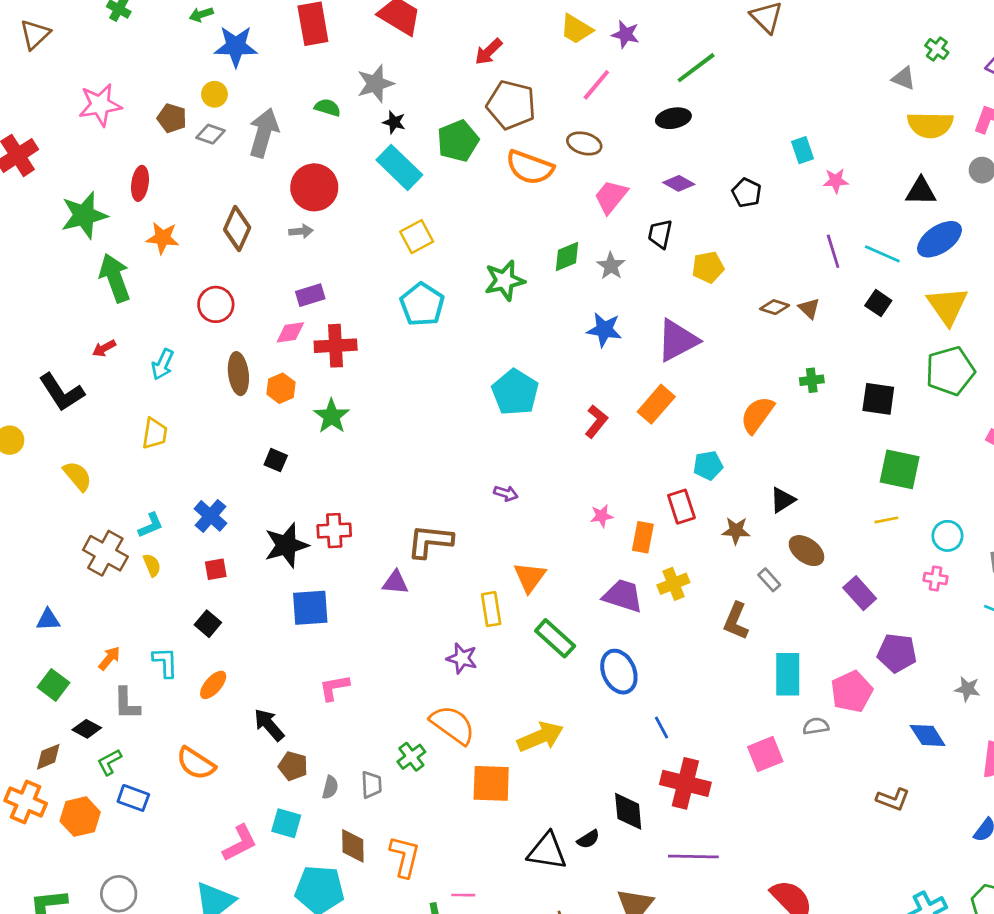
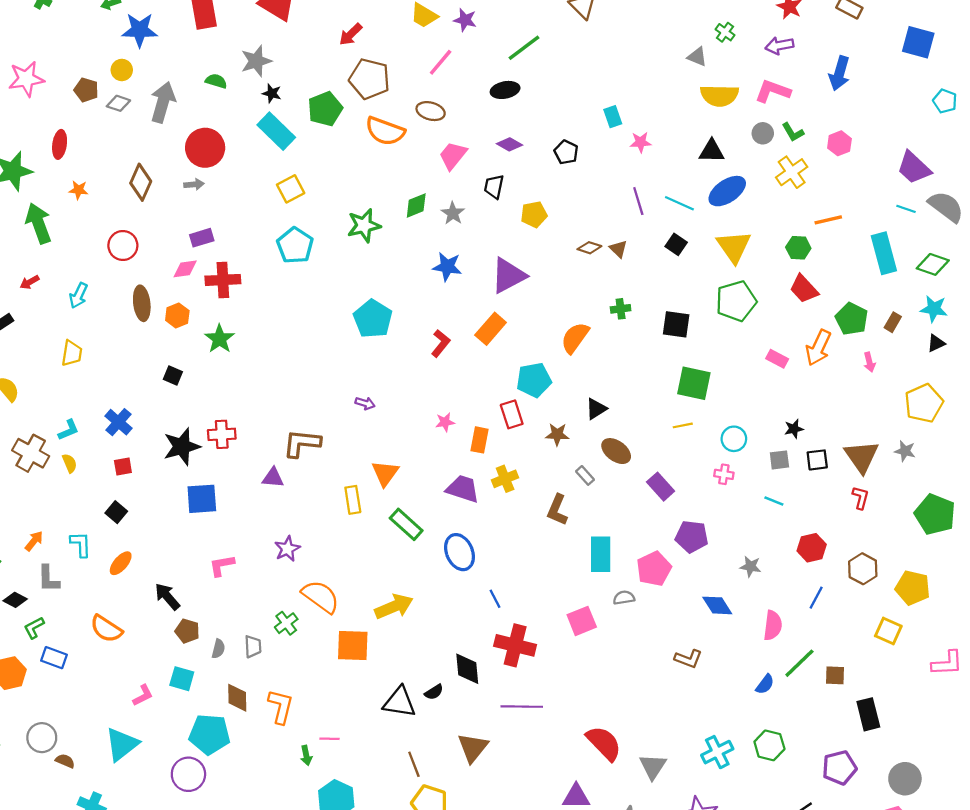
orange star: (163, 238) -> (78, 190), size x0.7
cyan pentagon: (708, 465) -> (534, 380), size x1.4
purple star: (462, 658) -> (287, 549), moved, turned 30
pink L-shape: (240, 843) -> (143, 695), size x0.7

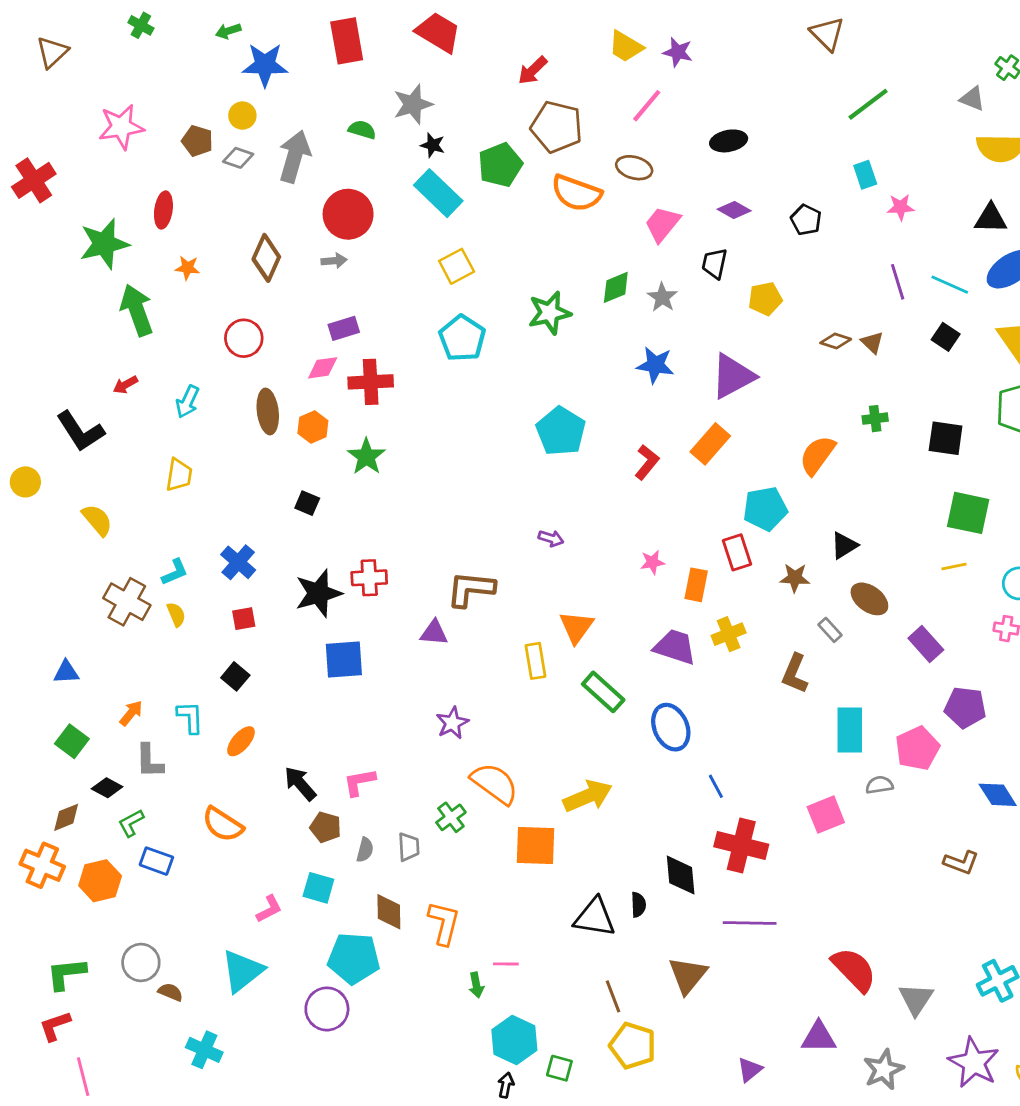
green line: (524, 48) -> (868, 104), moved
pink L-shape: (222, 565) -> (359, 782), moved
black semicircle: (434, 692) -> (638, 905), turned -60

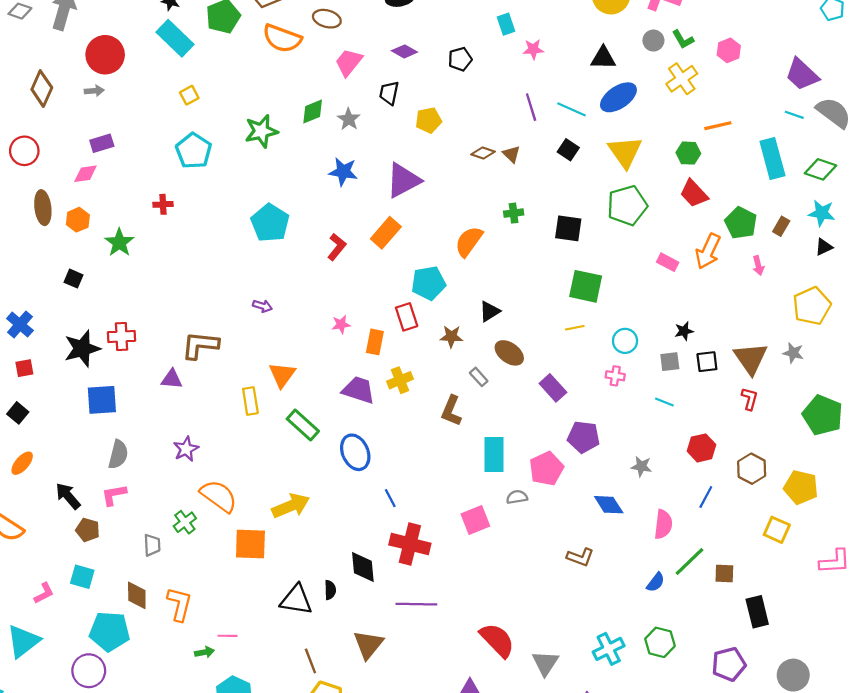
black pentagon: (806, 220) -> (460, 59), turned 30
yellow square: (457, 266) -> (189, 95), size x0.7
red cross: (371, 382) -> (163, 204), moved, size x0.6
gray semicircle: (365, 850) -> (118, 454), moved, size x1.5
green arrow: (476, 985) -> (205, 652), turned -90

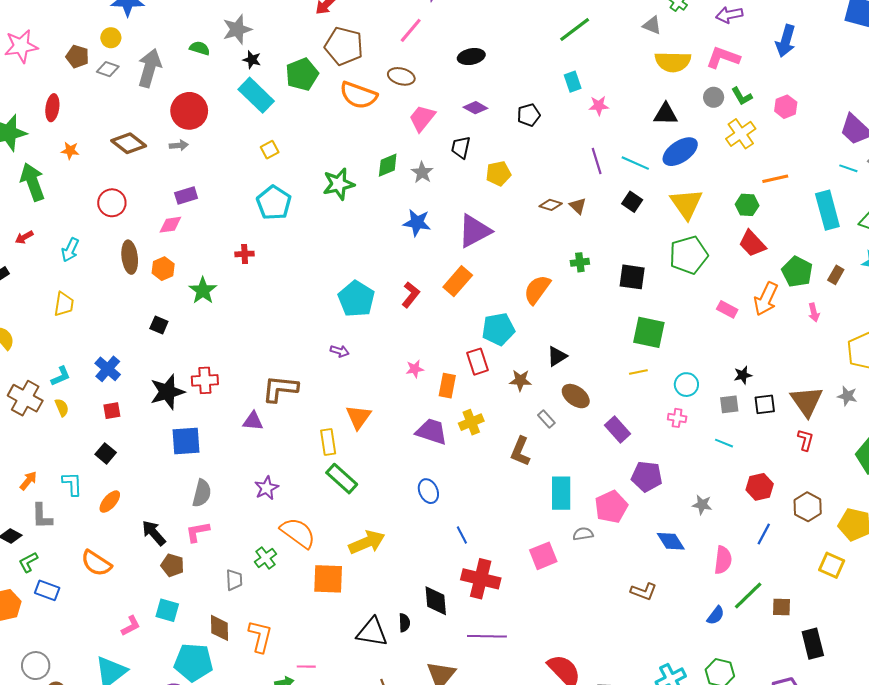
brown diamond: (42, 89) -> (129, 143), turned -76
cyan pentagon: (270, 223) -> (356, 299), moved
green rectangle: (303, 425) -> (342, 479), moved
blue ellipse: (355, 452) -> (428, 491), size x0.7

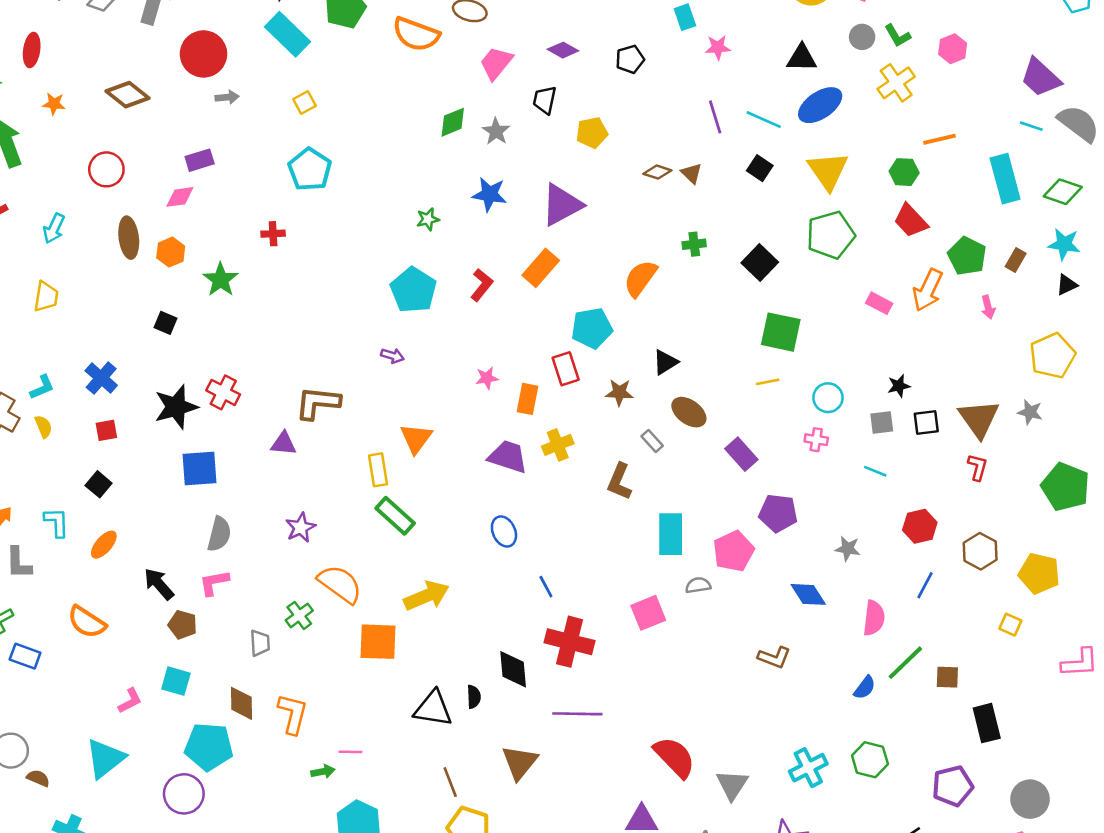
gray arrow: (179, 145) -> (227, 97), moved
green star: (339, 184) -> (428, 219), moved, size x0.6
black square: (632, 277) -> (760, 263), turned 36
red cross: (205, 380) -> (223, 392), turned 30
yellow square: (832, 565) -> (1010, 625), size x0.7

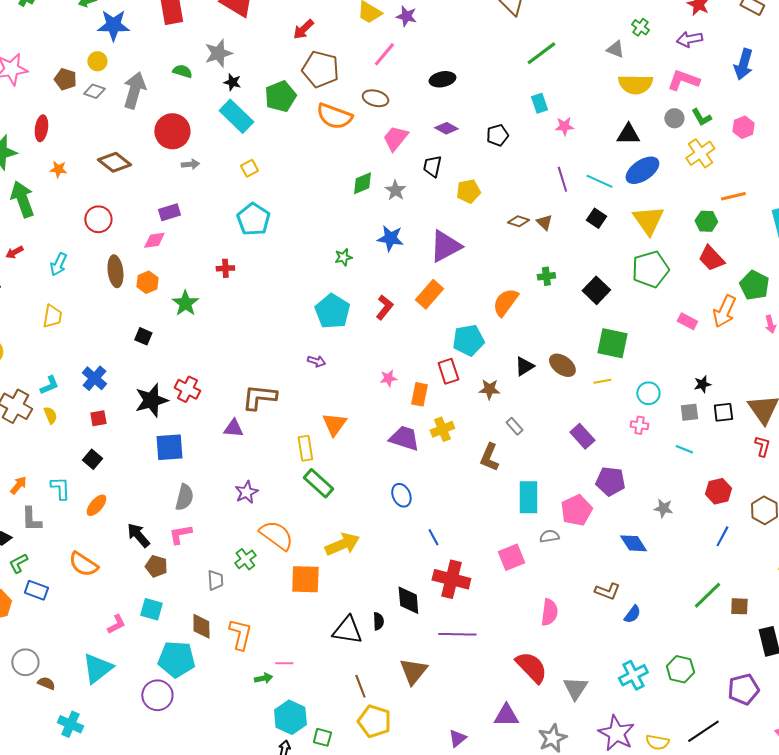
brown ellipse: (689, 412) -> (562, 365), moved
pink semicircle: (874, 618) -> (549, 612), moved
blue semicircle: (865, 688) -> (632, 614), moved

